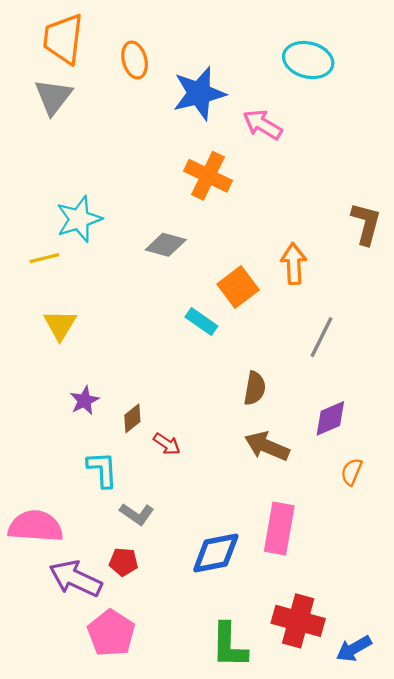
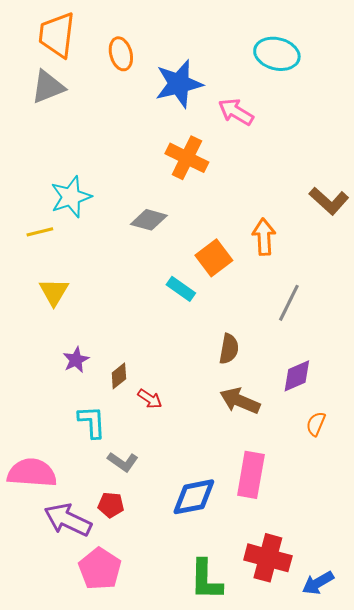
gray triangle: (53, 97) -> (48, 87), turned 30
brown L-shape: (366, 224) -> (329, 201), turned 117

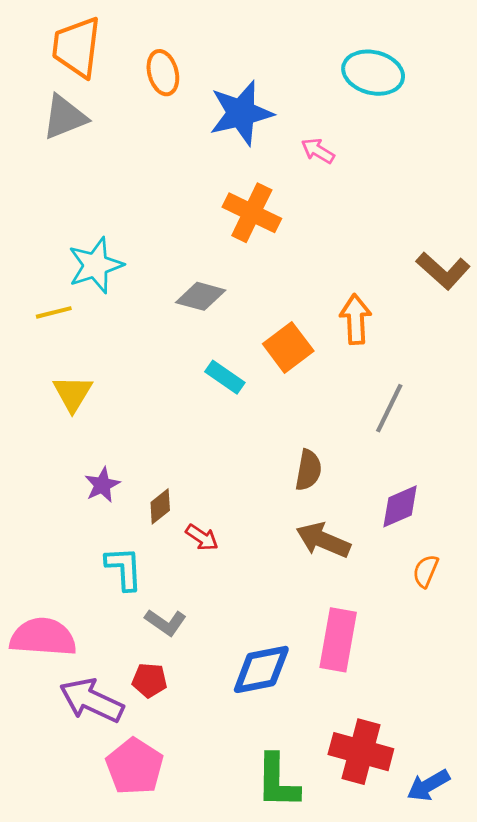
pink arrow: (236, 112) -> (318, 151), size x0.7
cyan rectangle: (181, 289) -> (225, 377), moved

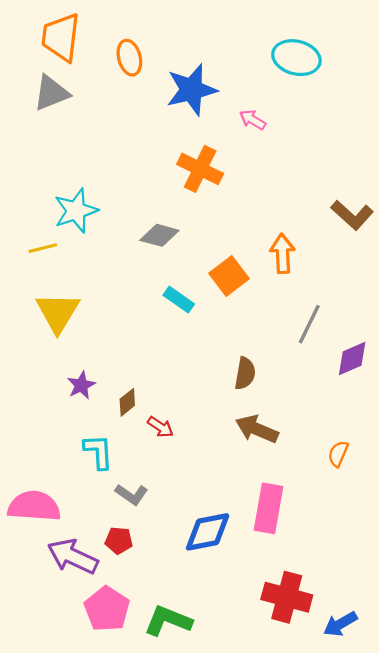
yellow triangle: (73, 393) -> (58, 312), size x1.4
purple diamond: (400, 506) -> (352, 358), moved
green L-shape: (277, 781) -> (168, 621), moved, turned 111

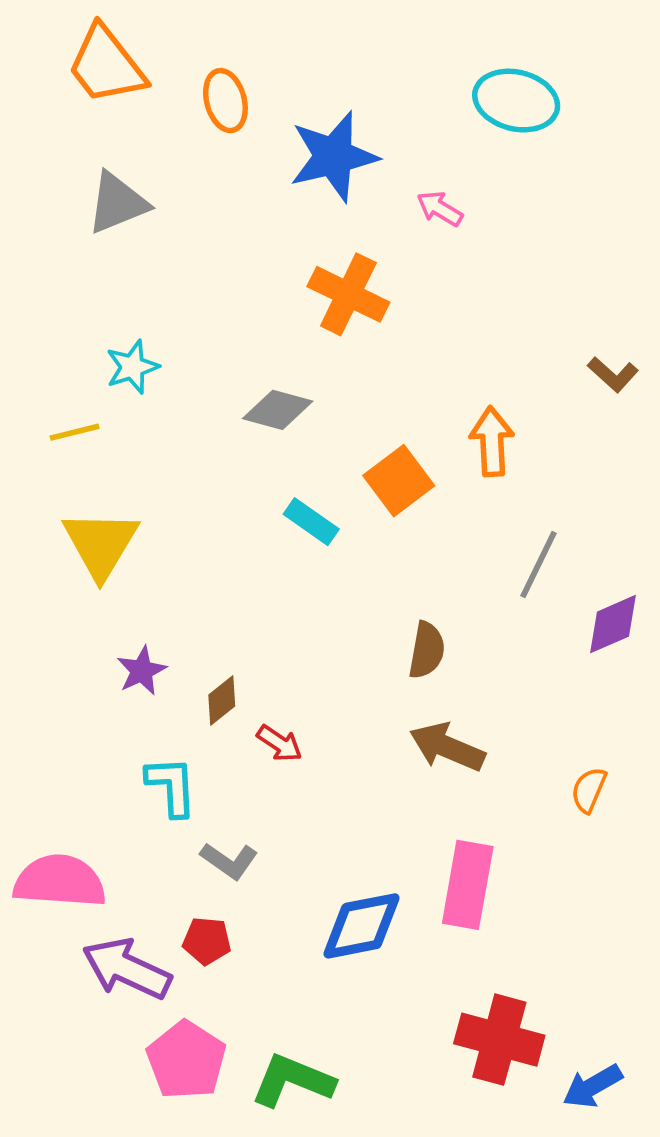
orange trapezoid: (61, 37) -> (106, 65), turned -45
gray triangle: (51, 93) -> (117, 203), moved
cyan star: (76, 211) -> (132, 367), size x0.7
brown L-shape: (352, 215) -> (613, 374), size x0.7

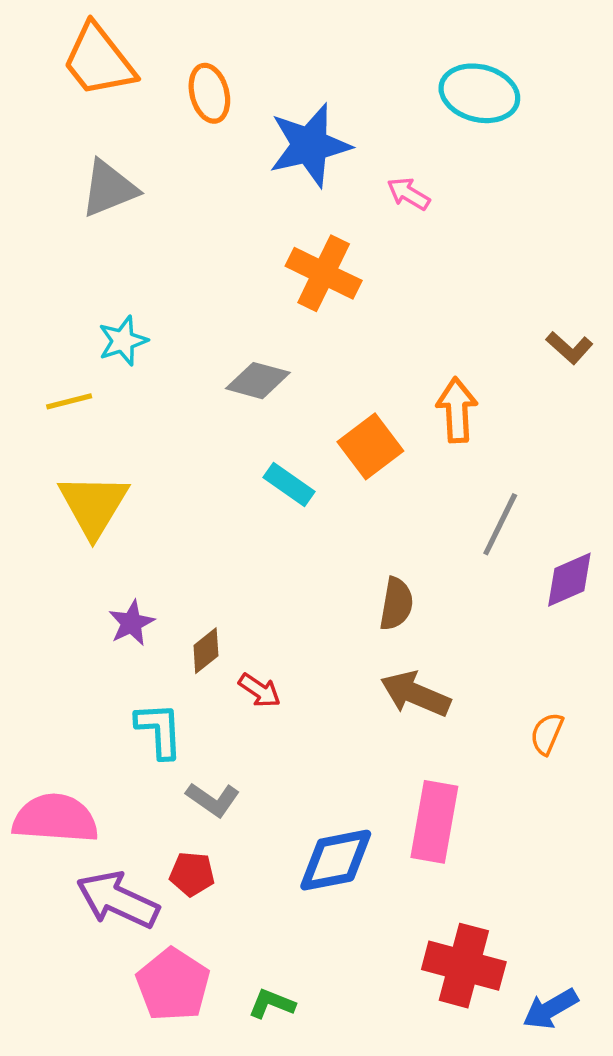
green L-shape: (293, 1081) -> (272, 1004), size x0.6

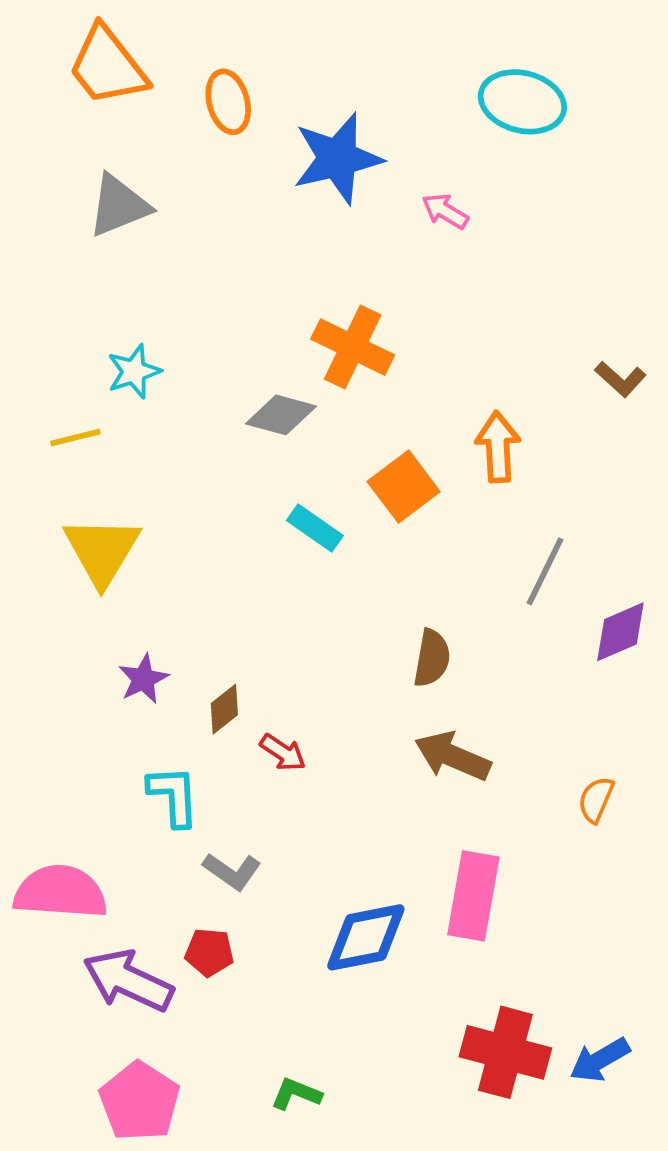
orange cross: (324, 273) -> (353, 347), moved
pink pentagon: (173, 985) -> (140, 1101), moved
blue arrow: (550, 1009) -> (600, 1060), moved

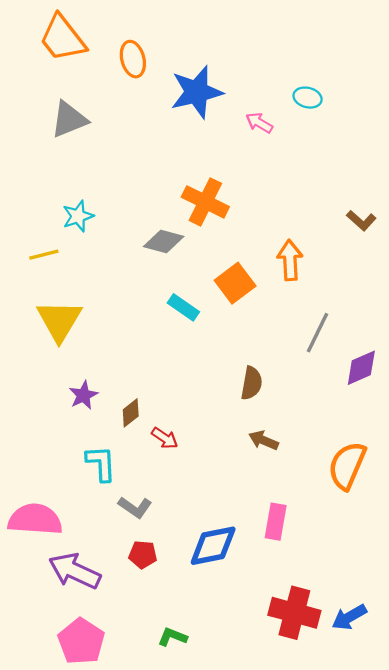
cyan ellipse: (522, 102) -> (308, 98), moved, size x0.6
brown arrow: (453, 756) -> (264, 440), size x0.7
orange semicircle: (596, 800) -> (347, 466), size x1.8
pink rectangle: (473, 896) -> (276, 522), size x0.7
red pentagon: (209, 952) -> (143, 555), moved

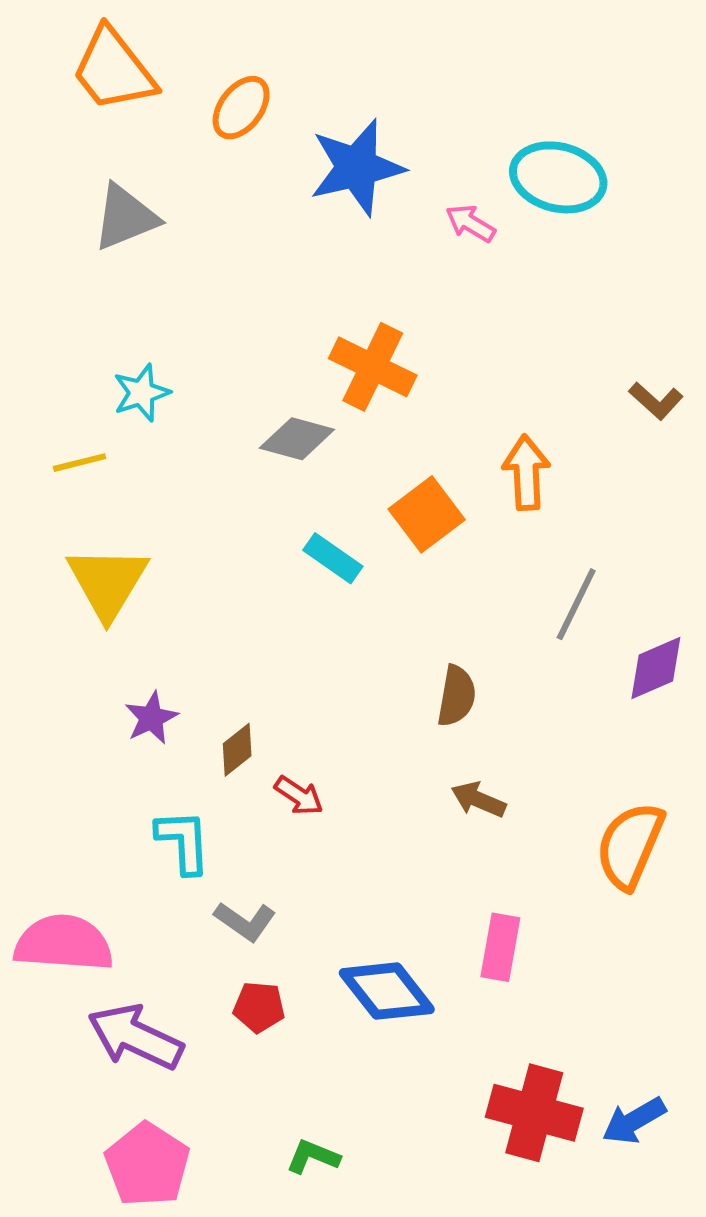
orange ellipse: (133, 59) -> (241, 108), turned 52
cyan ellipse: (308, 98) -> (558, 177), size x1.8
blue diamond: (213, 546) -> (387, 991), turned 63

